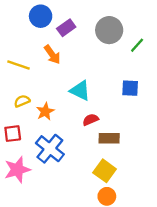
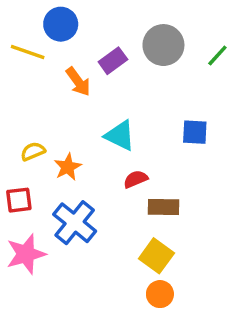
purple rectangle: (66, 28) -> (113, 61), moved
green line: (137, 45) -> (217, 55), moved
yellow line: (18, 65) -> (28, 52), moved

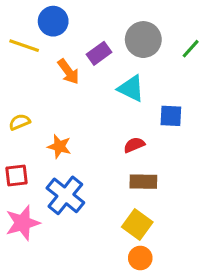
cyan triangle: (120, 136) -> (131, 88), moved
yellow semicircle: (33, 151) -> (20, 122), moved
orange star: (68, 167) -> (59, 146), turned -30
red semicircle: (136, 179) -> (134, 145), moved

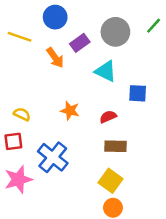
blue circle: (53, 21) -> (55, 17), moved
green line: (191, 49) -> (154, 26), moved
yellow semicircle: (20, 122) -> (22, 114), moved, turned 49
orange star: (59, 146) -> (70, 111), moved

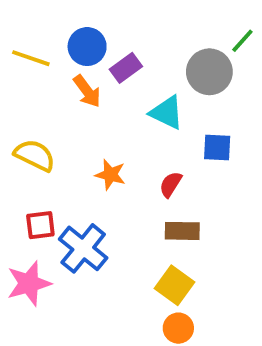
blue circle: (55, 17) -> (87, 47), moved
gray circle: (115, 32) -> (209, 72), moved
yellow semicircle: (22, 114) -> (35, 155), moved, size x1.5
red semicircle: (108, 117) -> (171, 184), turned -35
red square: (13, 141) -> (40, 225), moved

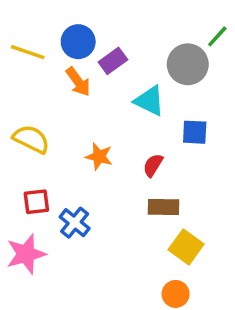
blue cross: (83, 248) -> (75, 223), size x0.7
yellow square: (174, 285) -> (186, 247), moved
orange circle: (178, 328) -> (176, 294), moved

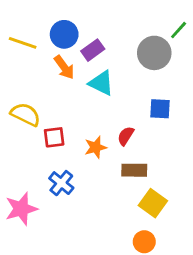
cyan triangle: (149, 101) -> (101, 83), moved
orange star: (99, 156) -> (96, 147), moved, turned -30
red square: (36, 202) -> (54, 137), moved

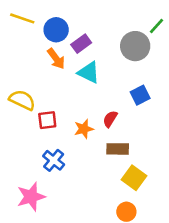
yellow line: (23, 43) -> (22, 18), moved
blue square: (160, 109) -> (140, 95), turned -30
pink star: (21, 209) -> (31, 197), moved

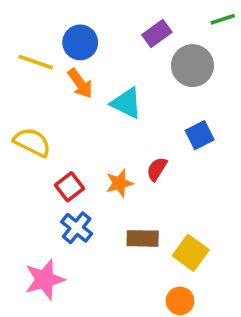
yellow line: (22, 18) -> (36, 62), moved
green line: (157, 26) -> (223, 19), moved, turned 30
purple rectangle: (81, 44) -> (157, 34), moved
red square: (47, 120) -> (69, 187), moved, turned -30
brown rectangle: (118, 149) -> (143, 238), moved

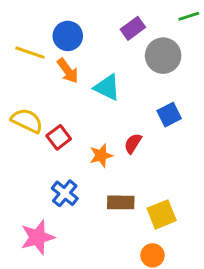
red square: (69, 187) -> (59, 137), moved
yellow square: (191, 253) -> (162, 214), turned 32

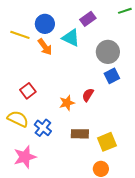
gray circle: (163, 56) -> (108, 52), moved
cyan triangle: (107, 87) -> (71, 38), moved
yellow semicircle: (27, 121) -> (18, 119), moved
red square: (59, 137) -> (28, 91), moved

